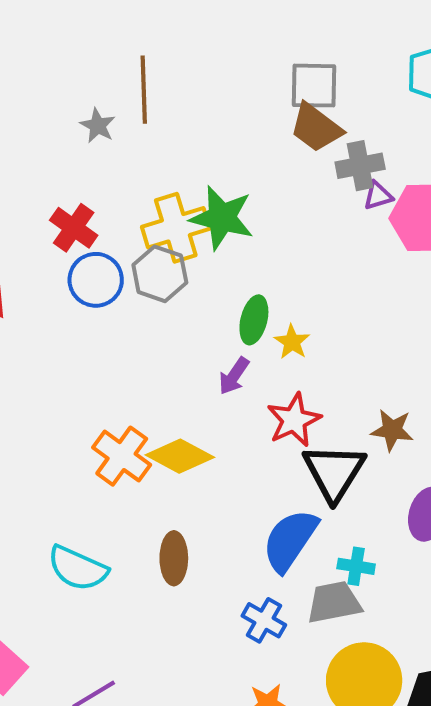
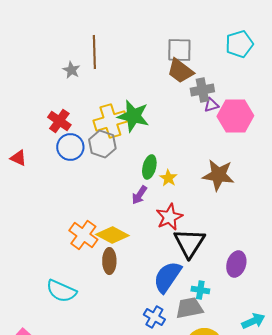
brown star: (392, 430) -> (218, 175), moved, size x1.5
brown ellipse: (174, 558) -> (109, 261), moved

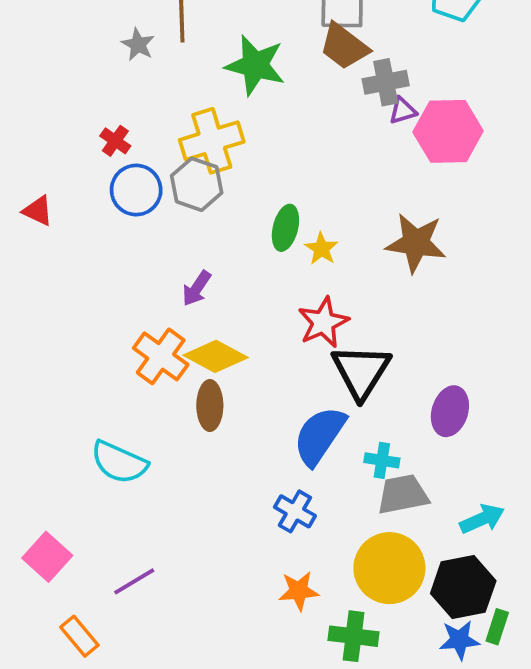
green star: (133, 116) -> (255, 65), moved
red cross: (59, 121) -> (115, 141), size x0.7
purple arrow: (139, 195) -> (197, 288), moved
gray trapezoid: (189, 308) -> (403, 494), moved

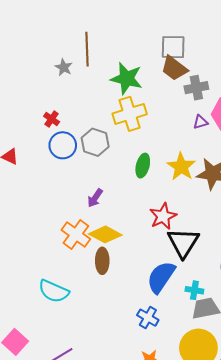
purple triangle: (403, 111) -> (200, 122), moved
yellow cross: (212, 141) -> (130, 114), moved
yellow star: (321, 249) -> (181, 167), moved, size x1.6

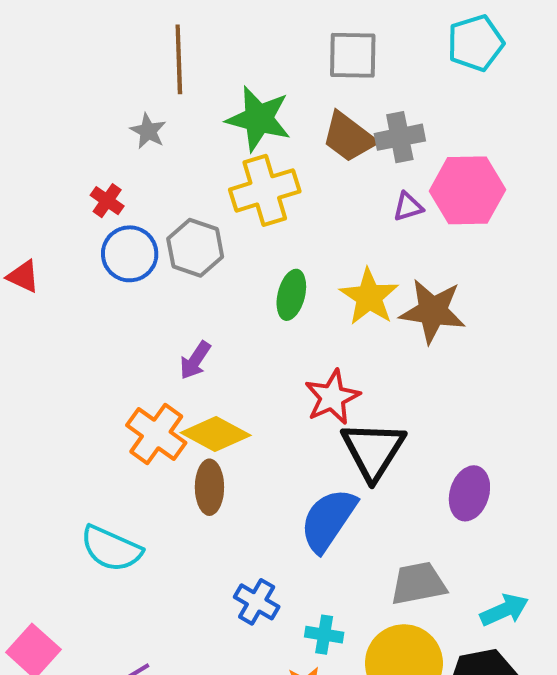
gray star: (64, 67) -> (148, 131), moved
brown trapezoid: (174, 68) -> (349, 137), moved
cyan cross: (194, 290) -> (324, 635), moved
blue cross: (148, 318) -> (257, 602), moved

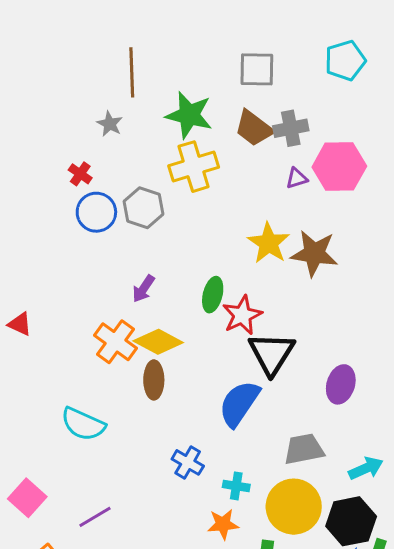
red triangle: (23, 276) -> (20, 324), moved
green ellipse: (291, 295) -> (213, 295), moved

